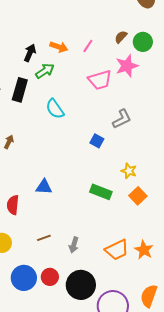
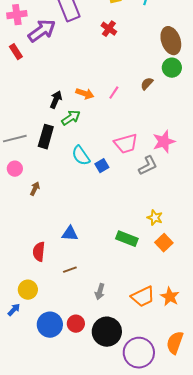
green circle: (143, 42) -> (172, 68), moved
pink star: (127, 66) -> (164, 142), moved
pink trapezoid: (100, 80) -> (126, 144), moved
blue square: (97, 141) -> (102, 166), moved, turned 32
brown line: (44, 238) -> (70, 270), moved

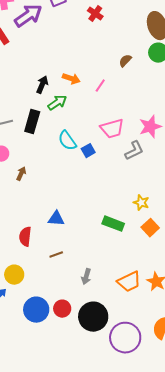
brown semicircle: (147, 84) -> (125, 61), moved
pink line: (114, 93) -> (100, 86), moved

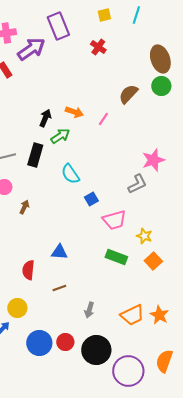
brown semicircle: (125, 61) -> (128, 94), size x1.5
pink trapezoid: (112, 129) -> (114, 220), moved
blue square: (88, 151) -> (91, 199), moved

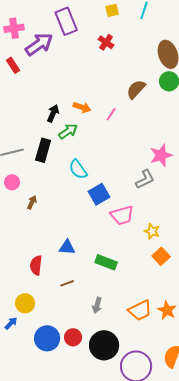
blue square: (91, 199) -> (99, 194), size x1.5
green rectangle: (116, 257) -> (106, 262), moved

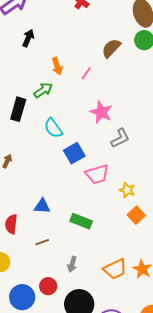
orange arrow: (82, 107) -> (57, 66), turned 54
black arrow: (53, 113) -> (28, 38), moved
pink star: (161, 155) -> (101, 112), moved, turned -30
red circle: (73, 337) -> (48, 286), moved

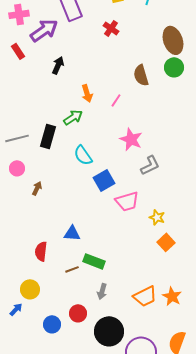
brown semicircle: (111, 48) -> (141, 75), turned -60
green rectangle: (81, 221) -> (94, 261), moved
blue circle: (22, 297) -> (52, 324), size x0.7

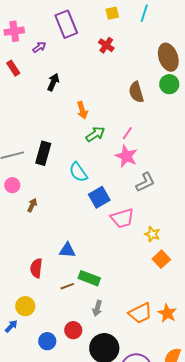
purple arrow: (44, 30) -> (39, 47), size x0.5
pink line: (116, 100) -> (127, 133), moved
green arrow: (73, 117) -> (95, 134), moved

